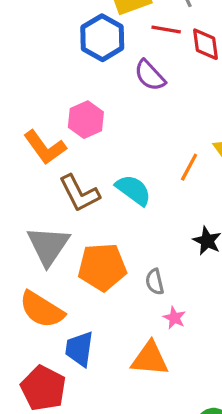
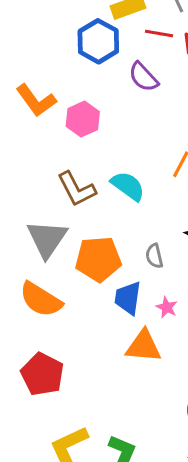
orange L-shape: (45, 147) -> (36, 100), moved
gray semicircle: (155, 282) -> (154, 256), moved
blue trapezoid: (79, 349) -> (128, 298), moved

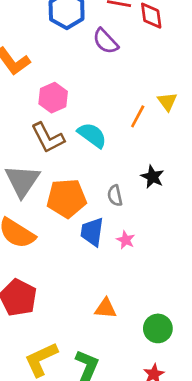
pink hexagon: (83, 119) -> (53, 98), moved
orange triangle: (143, 346) -> (106, 308), moved, size x0.7

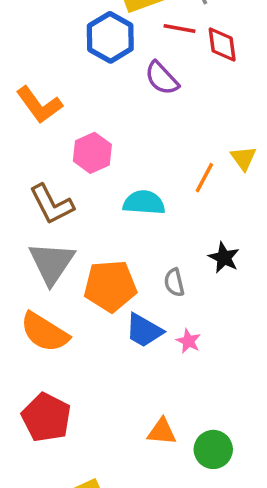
cyan semicircle: (92, 135) -> (144, 203), turned -32
brown L-shape: (48, 138) -> (52, 204), moved
blue trapezoid: (92, 232) -> (144, 330), turned -68
green circle: (158, 328) -> (213, 449), moved

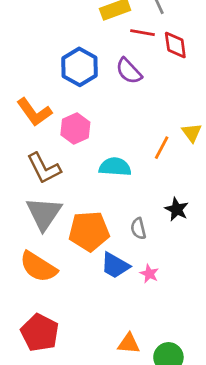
blue hexagon: (110, 37) -> (79, 67), moved
orange L-shape: (39, 105) -> (34, 112), moved

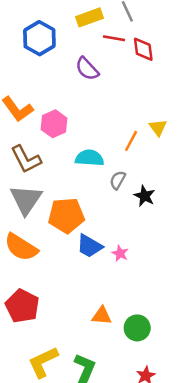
blue hexagon: (79, 67) -> (39, 38), moved
purple semicircle: (129, 71) -> (87, 69), moved
gray semicircle: (138, 229) -> (118, 180), moved, turned 42

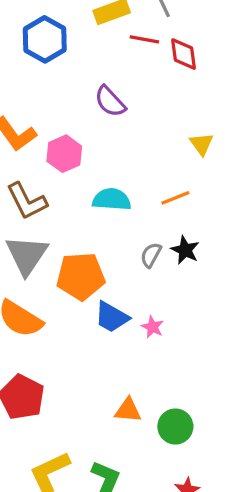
purple semicircle: (87, 69) -> (110, 101), moved
yellow triangle: (158, 127) -> (202, 144), moved
orange line: (131, 141) -> (175, 198), moved, turned 40
gray semicircle: (118, 180) -> (151, 255), moved

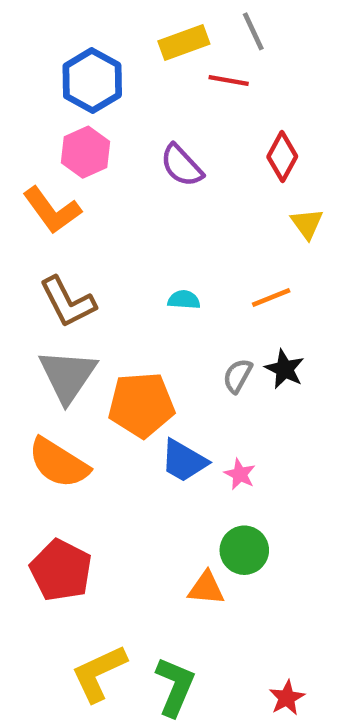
red diamond: (184, 54) -> (282, 157), moved, turned 36
pink hexagon: (64, 154) -> (85, 152), moved
cyan semicircle: (112, 199) -> (184, 300), size x0.6
green circle: (175, 427) -> (244, 550), moved

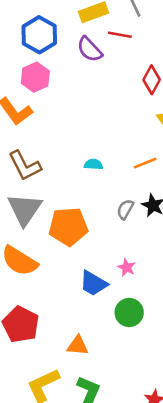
purple semicircle: (182, 166) -> (90, 49), moved
blue trapezoid: (184, 461) -> (93, 283), moved
orange triangle: (206, 588) -> (78, 346), moved

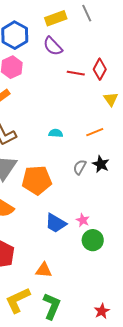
red line: (120, 35) -> (76, 73), moved
pink star: (127, 268) -> (83, 220), moved
green circle: (129, 312) -> (93, 240), moved

